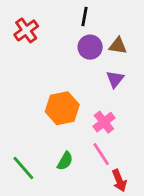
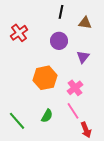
red cross: (26, 30) -> (19, 33), moved
brown triangle: (118, 46) -> (85, 23), moved
purple circle: (90, 47) -> (59, 41), moved

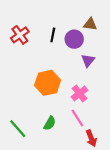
black line: (61, 12) -> (53, 35), moved
purple circle: (59, 41) -> (74, 39), moved

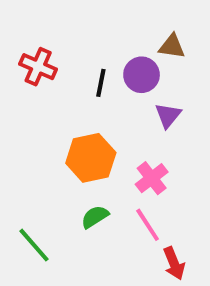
red cross: (20, 35) -> (38, 67), turned -30
black line: (53, 35) -> (101, 83), moved
green semicircle: (50, 123) -> (95, 217), moved, turned -152

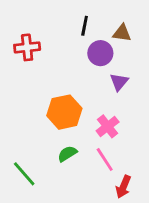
red cross: (38, 67) -> (27, 47), turned -30
black line: (101, 83) -> (85, 26), moved
red arrow: (174, 263) -> (123, 187), turned 45

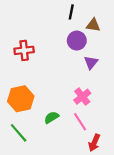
black line: (85, 26) -> (71, 12), moved
red cross: (27, 47) -> (24, 50), moved
orange hexagon: (64, 112) -> (21, 99), moved

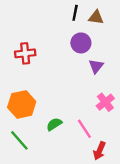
brown triangle: (93, 25) -> (96, 17), moved
pink cross: (82, 97) -> (105, 102), moved

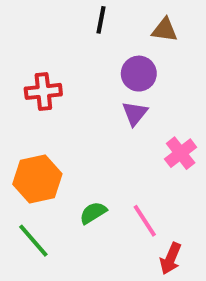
black line: (75, 13) -> (101, 20), moved
purple triangle: (96, 66) -> (135, 113), moved
pink cross: (105, 102) -> (181, 153), moved

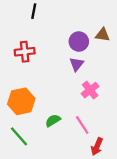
black line: (101, 20) -> (34, 11), moved
brown triangle: (165, 30) -> (103, 35), moved
pink cross: (181, 153) -> (90, 90), moved

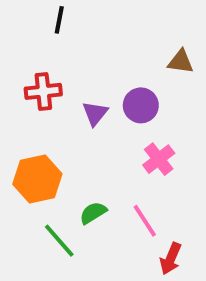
purple circle: (79, 42) -> (141, 105), moved
purple triangle: (77, 64) -> (95, 113), moved
green line: (19, 136) -> (59, 241), moved

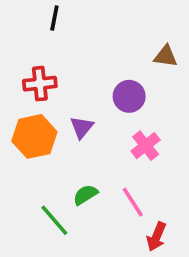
purple triangle: (95, 113) -> (82, 127), moved
orange hexagon: (37, 179) -> (34, 136), moved

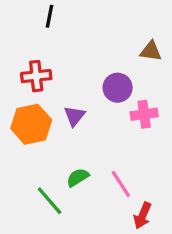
pink cross: (146, 146) -> (144, 114), moved, turned 30

